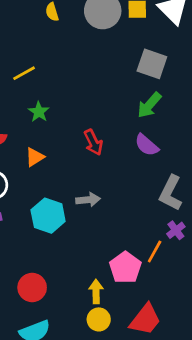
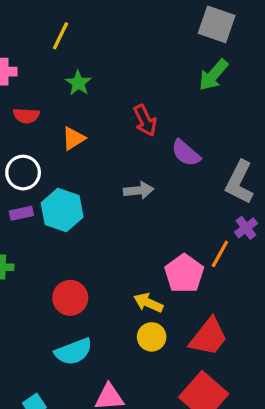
yellow line: (24, 73) -> (60, 36), turned -35
purple semicircle: (147, 145) -> (186, 153), moved
cyan hexagon: (48, 216) -> (62, 210), moved
yellow arrow: (96, 292) -> (148, 303), turned -65

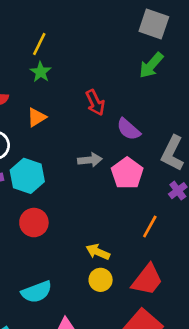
yellow line: (60, 36) -> (39, 44), moved
orange line: (220, 254) -> (150, 227), moved
pink pentagon: (184, 273) -> (127, 173), moved
red circle: (70, 298) -> (34, 223), moved

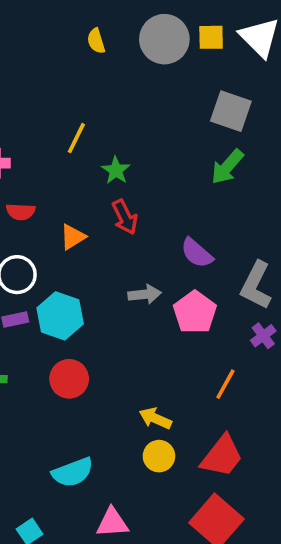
green star: (41, 72) -> (116, 170), moved
red arrow: (95, 103) -> (125, 217), moved

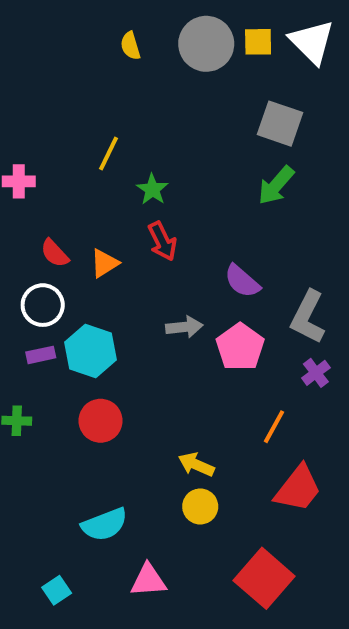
red semicircle: (21, 212) -> (55, 253), moved, turned 44
red trapezoid: (222, 456) -> (298, 489), moved

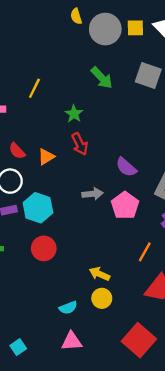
yellow semicircle: (130, 46) -> (76, 16), moved
yellow line: (108, 154) -> (34, 88), moved
green arrow: (276, 185) -> (102, 78), moved, turned -85
cyan semicircle: (105, 524) -> (68, 308), moved, size x0.7

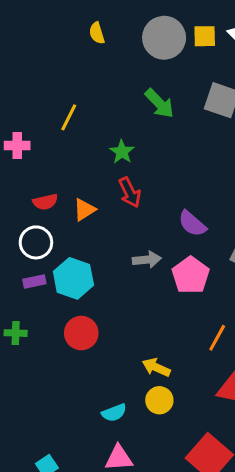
yellow semicircle: (76, 16) -> (97, 33), moved
red semicircle: (17, 151) -> (45, 202), turned -60

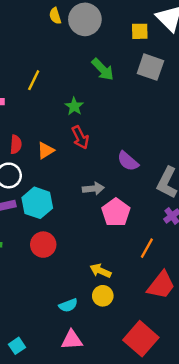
yellow square: (205, 36) -> (140, 31), moved
gray circle: (164, 38) -> (85, 19), moved
red semicircle: (45, 202) -> (16, 144), turned -72
pink pentagon: (191, 275) -> (116, 212), moved

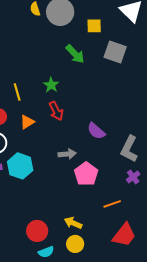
yellow square: (140, 31) -> (94, 26), moved
yellow line: (34, 80) -> (17, 92), moved, turned -42
red circle: (43, 245) -> (37, 231), moved
orange line: (147, 248) -> (112, 204), turned 42

